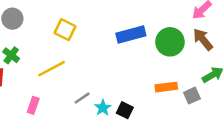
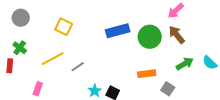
gray square: (192, 96) -> (168, 89), moved, turned -32
gray line: (82, 98) -> (78, 67), moved

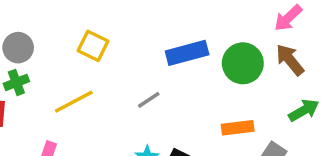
gray circle: (21, 18) -> (18, 48), moved
green cross: (20, 48) -> (16, 82), turned 32
gray line: (78, 67) -> (149, 100), moved

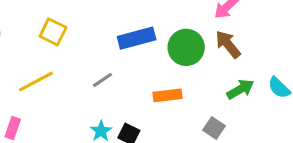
orange rectangle: (238, 128) -> (168, 95), moved

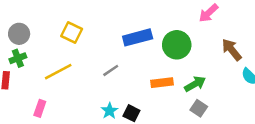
brown arrow: (228, 44) -> (232, 50), moved
green arrow: (240, 89) -> (195, 84), moved

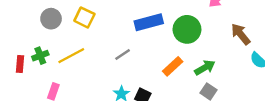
gray circle: (19, 34) -> (51, 19), moved
green cross: (18, 58) -> (40, 56), moved
orange rectangle: (162, 83) -> (173, 66), turned -36

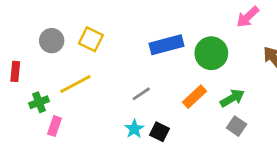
gray line: (123, 54) -> (141, 94), moved
green cross: (40, 56) -> (39, 102), moved
red rectangle: (20, 64) -> (15, 71), moved

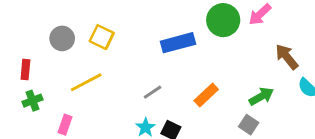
green circle: (211, 53) -> (223, 20), moved
green arrow: (232, 98) -> (261, 96), moved
green cross: (39, 102) -> (32, 101), moved

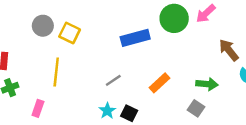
gray circle: (62, 38) -> (43, 26), moved
yellow line: (86, 82) -> (56, 72), turned -56
green arrow: (261, 96) -> (207, 84), turned 35

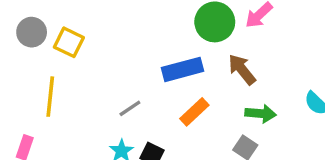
blue rectangle: (135, 38) -> (183, 69), moved
brown arrow: (229, 50) -> (242, 69), moved

